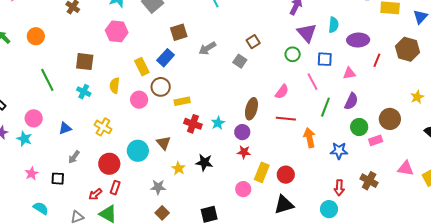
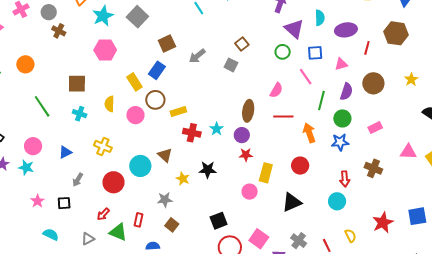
brown circle: (390, 119) -> (373, 83), moved
green circle: (359, 127) -> (342, 118), moved
red circle: (286, 175) -> (300, 166), moved
red rectangle: (115, 188) -> (139, 220), moved

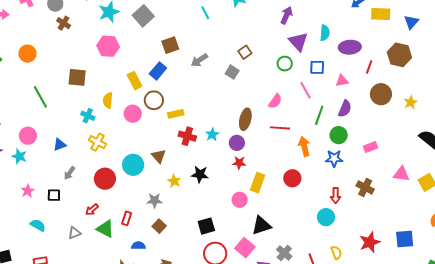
brown circle: (373, 83) -> (381, 94), moved
cyan cross: (80, 114) -> (88, 116), moved
black triangle: (292, 202) -> (261, 225), moved

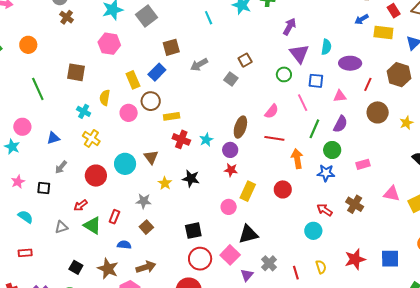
red arrow: (336, 195) -> (325, 210), turned 119

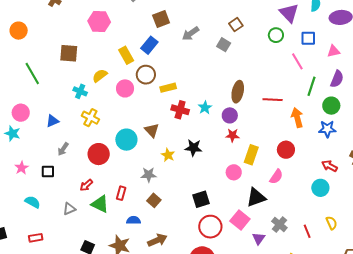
yellow semicircle: (105, 98) -> (100, 76), turned 49
pink semicircle: (272, 111) -> (276, 177), moved

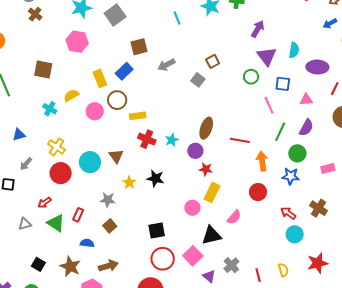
yellow cross: (90, 118) -> (56, 147), moved
red star: (232, 135) -> (206, 169), moved
red circle: (286, 150) -> (258, 192), moved
cyan circle: (320, 188) -> (295, 234), moved
purple triangle: (259, 238) -> (209, 276), turned -32

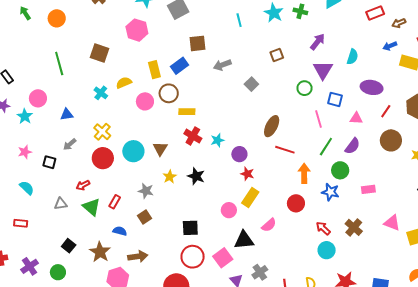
cyan semicircle: (294, 50) -> (352, 57), moved
brown square: (213, 61) -> (277, 55), moved
brown ellipse: (206, 128) -> (272, 126), moved

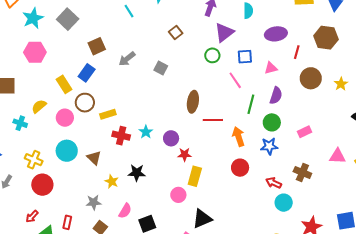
purple triangle: (323, 70) -> (224, 32), turned 40
cyan circle: (133, 151) -> (67, 151), moved
pink semicircle: (269, 225) -> (125, 211), moved

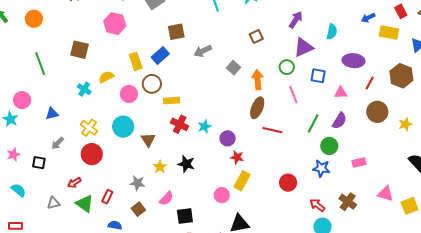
pink line: (235, 80) -> (293, 95), moved
orange arrow: (238, 136) -> (258, 80), moved

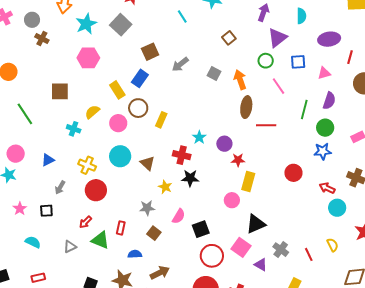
yellow rectangle: (172, 101) -> (161, 120), turned -49
red cross: (180, 124) -> (182, 155), moved

